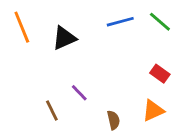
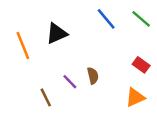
blue line: (120, 22) -> (106, 19), turned 65
orange line: (22, 27) -> (23, 46), moved
brown semicircle: (113, 120) -> (93, 76), moved

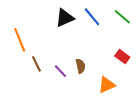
black triangle: (57, 33) -> (65, 18), moved
brown line: (46, 97) -> (36, 64), moved
orange triangle: (135, 97) -> (107, 85), moved

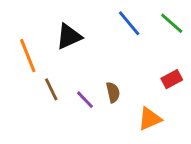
black triangle: (65, 18) -> (69, 36), moved
red rectangle: (122, 57) -> (172, 79), turned -64

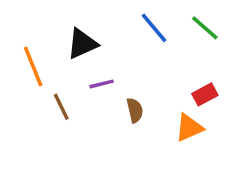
purple line: (85, 100) -> (102, 84), moved, turned -60
orange triangle: (150, 119) -> (189, 128), moved

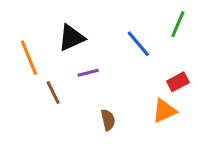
blue line: (154, 28) -> (138, 44), moved
green line: (205, 28) -> (178, 24), turned 72
brown semicircle: (135, 110) -> (108, 120), moved

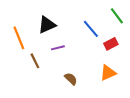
green line: (178, 24) -> (117, 16), turned -60
red rectangle: (178, 82) -> (111, 44), moved
brown semicircle: (108, 120) -> (71, 79), turned -32

